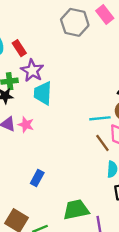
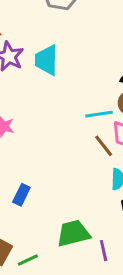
cyan trapezoid: (43, 93) -> (46, 60), moved

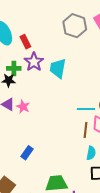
brown line: (104, 146) -> (86, 130), turned 35

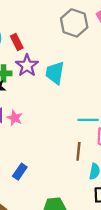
brown line: (86, 130) -> (78, 151), moved

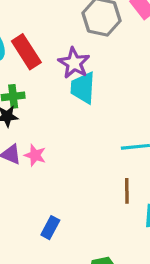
red rectangle: (17, 42) -> (26, 52), size x1.5
purple star: (27, 66) -> (74, 63), moved

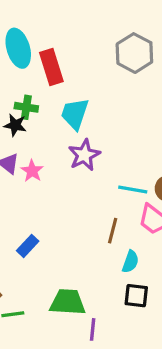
purple star: (74, 63) -> (84, 155), moved
cyan trapezoid: (83, 88) -> (75, 114), moved

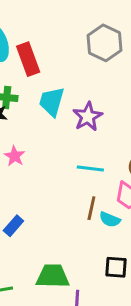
purple star: (84, 155) -> (88, 117), moved
cyan line: (133, 190) -> (90, 169), moved
cyan semicircle: (130, 262) -> (110, 220), moved, turned 95

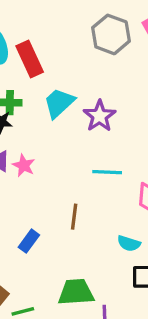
cyan trapezoid: (52, 102) -> (59, 103), turned 36
brown line: (91, 208) -> (74, 217), moved
cyan semicircle: (110, 220) -> (129, 243), moved

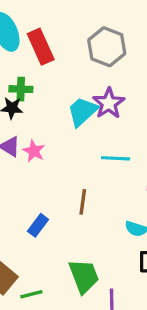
gray hexagon: (111, 34) -> (107, 47), moved
cyan trapezoid: (59, 103) -> (83, 112), moved
green trapezoid: (76, 292) -> (84, 276), turned 72

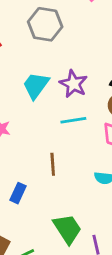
purple star: (109, 103) -> (73, 84), moved

